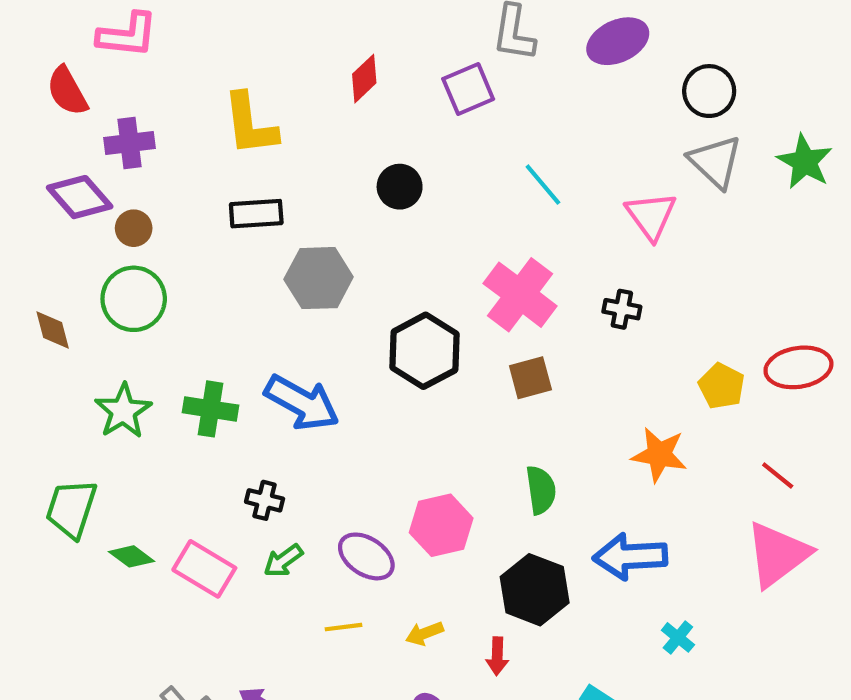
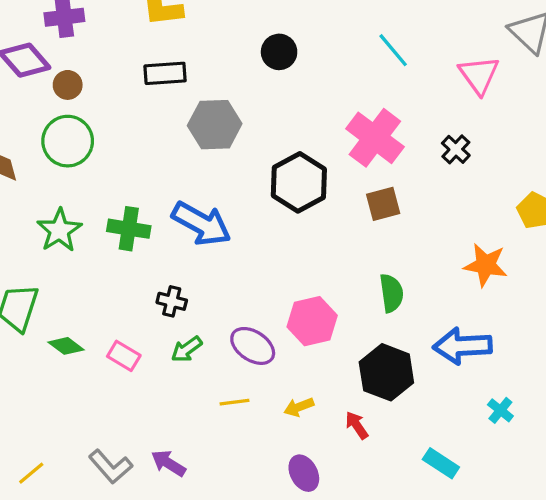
black cross: (622, 309) -> (456, 149), turned 32
pink rectangle: (204, 569) -> (124, 356), size x0.7
red arrow: (497, 656) -> (357, 425), turned 144

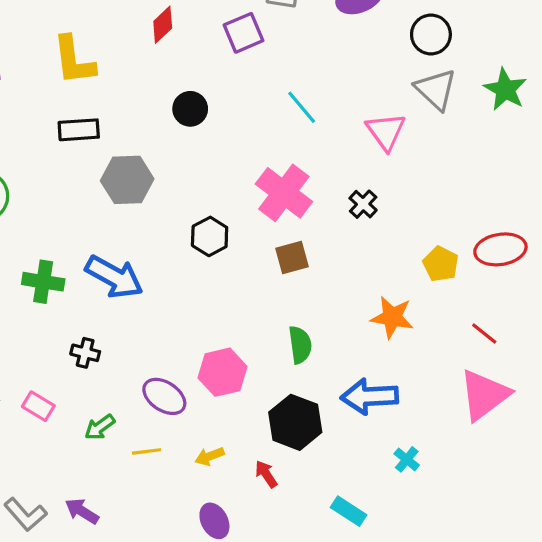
black hexagon: (299, 182) -> (210, 236), size x0.7
green arrow: (187, 349) -> (100, 427), moved

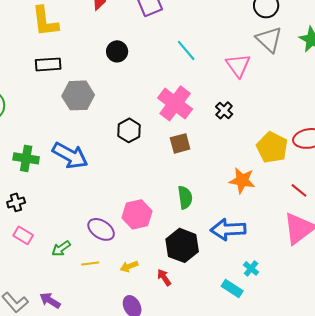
yellow pentagon: (441, 264) -> (272, 147), size x1.4
black cross: (85, 353) -> (16, 202), moved, turned -30
cyan rectangle: (349, 511) -> (232, 288), moved

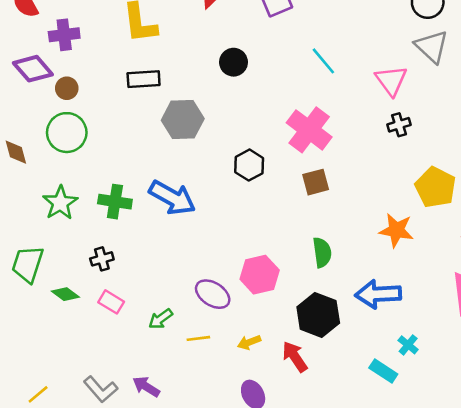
black cross: (224, 110) -> (399, 125), moved, turned 30
red arrow: (164, 277) -> (295, 357), size x1.4

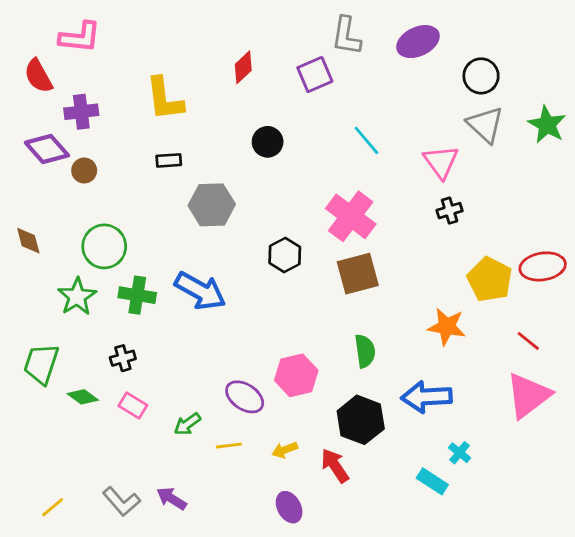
black rectangle: (144, 79) -> (169, 160), size x0.7
green circle: (67, 133) -> (104, 246), moved
brown square: (316, 182) -> (358, 274), size x1.4

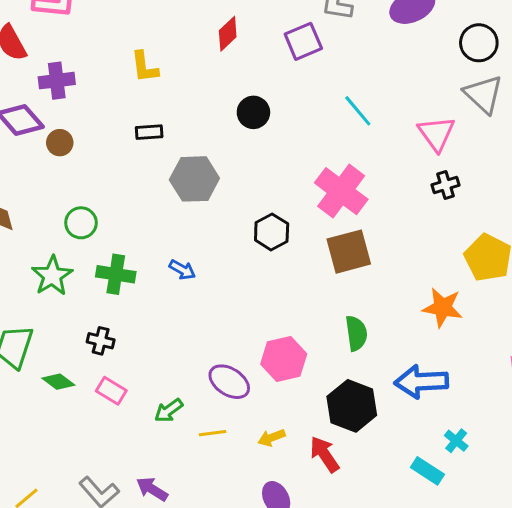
yellow L-shape: (164, 99) -> (144, 67), size x0.7
green circle: (104, 246) -> (81, 223), size x0.7
blue arrow: (200, 291) -> (182, 270), size x0.5
black cross: (123, 358) -> (101, 341), turned 30

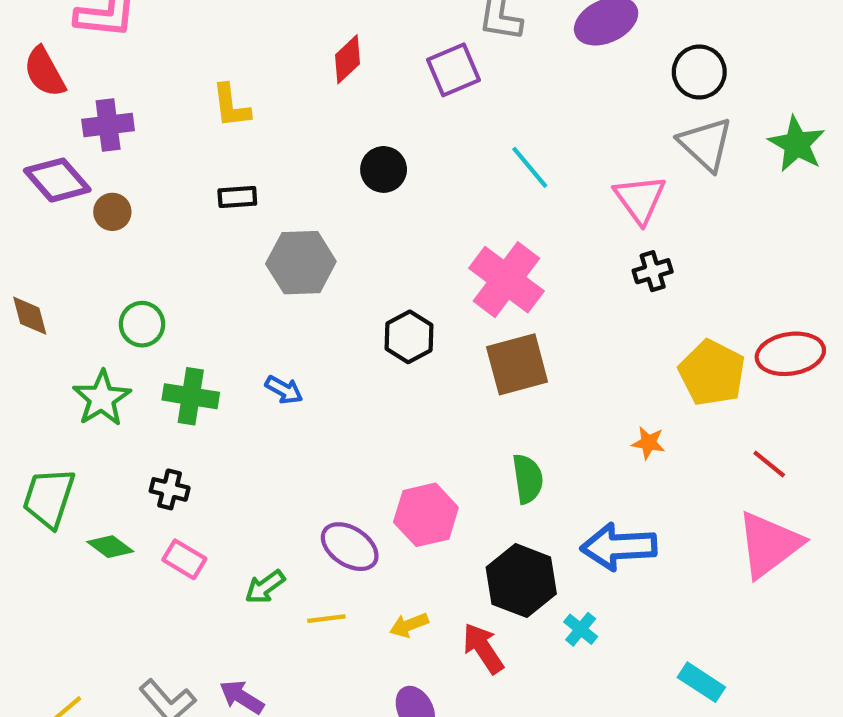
orange star: (443, 308) -> (648, 443), size x0.6
cyan cross: (456, 441) -> (581, 629), moved
cyan rectangle: (427, 471) -> (701, 682), moved

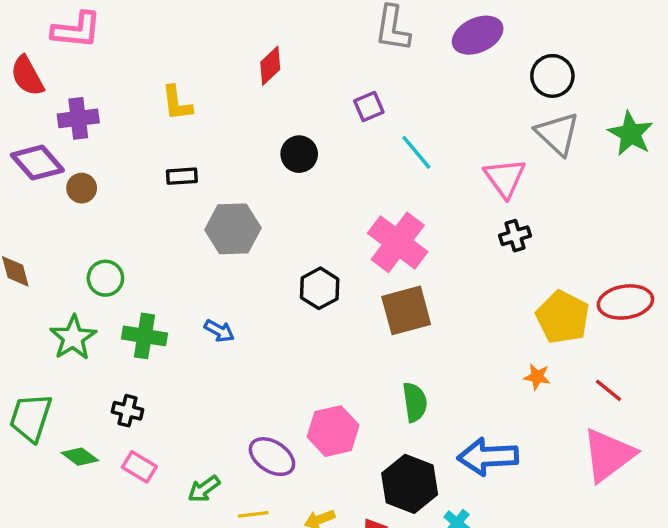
purple square: (453, 70) -> (369, 107), moved, size x0.7
orange star: (648, 443) -> (537, 377), moved

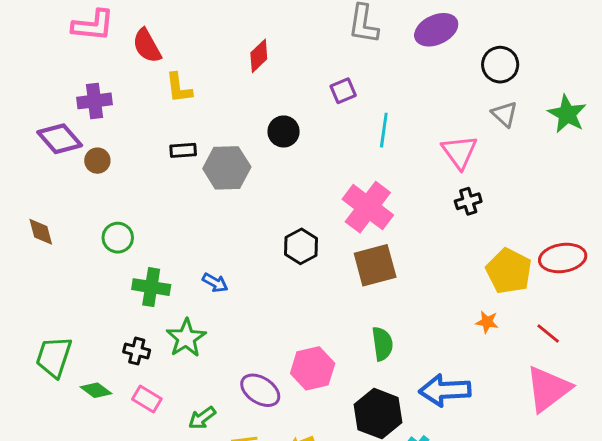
red semicircle: (27, 76) -> (147, 46), moved
gray triangle: (557, 134) -> (505, 114), size x0.7
cyan line: (416, 152) -> (384, 130), turned 48
gray hexagon: (233, 229) -> (227, 168), moved
green star: (73, 338) -> (186, 338), moved

